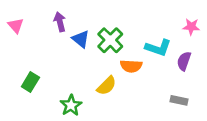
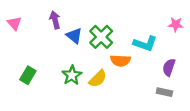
purple semicircle: (184, 61) -> (169, 67), moved
green star: (71, 105) -> (72, 75), moved

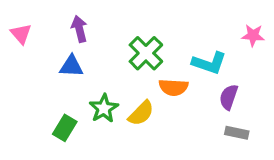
blue triangle: (74, 36) -> (71, 66), moved, turned -36
purple semicircle: (169, 67) -> (229, 97), moved
green rectangle: (28, 75) -> (65, 128), moved

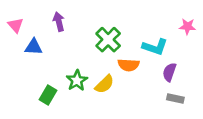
blue triangle: (71, 66) -> (34, 47), moved

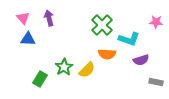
pink triangle: (16, 25) -> (23, 18), moved
green cross: (108, 40) -> (102, 25), moved
purple semicircle: (169, 72) -> (141, 60), turned -126
gray rectangle: (175, 99) -> (156, 82), moved

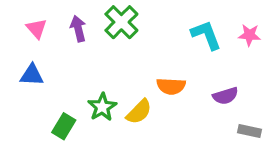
green cross: (102, 25) -> (121, 22), moved
blue triangle: (28, 39) -> (32, 75), moved
cyan L-shape: (129, 39) -> (206, 35), moved, turned -130

